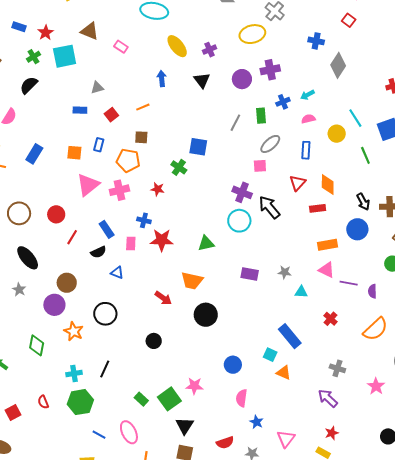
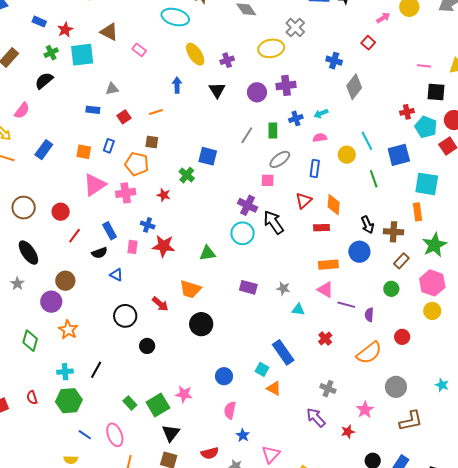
black circle: (105, 314) -> (125, 316), moved
red star: (332, 433) -> (348, 432), moved

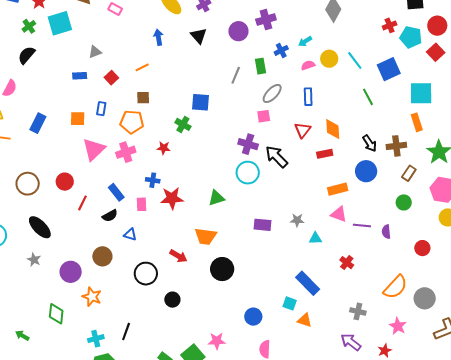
yellow circle: (347, 155) -> (329, 59), moved
brown circle: (65, 281) -> (102, 256), moved
orange semicircle: (369, 353) -> (395, 287), moved

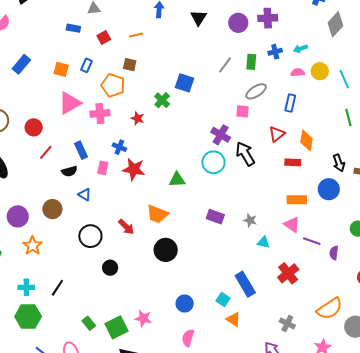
red cross: (347, 263) -> (288, 273), size x1.5

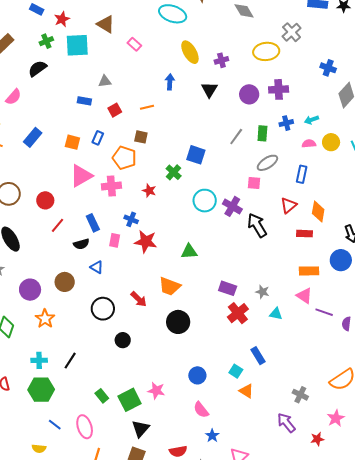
cyan circle: (213, 162) -> (205, 201), moved
red cross: (288, 273) -> (238, 313), moved
blue rectangle: (245, 284) -> (258, 356), size x0.7
pink semicircle: (188, 338) -> (201, 410), turned -54

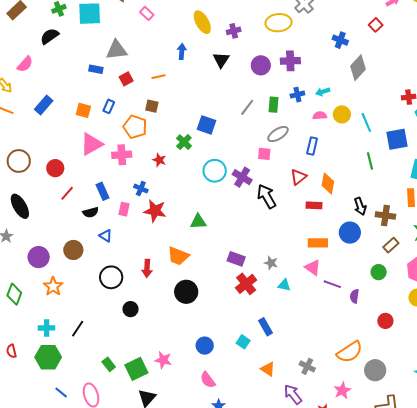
gray triangle: (105, 81) -> (117, 50), size x1.6
red arrow: (139, 299) -> (147, 268), turned 48
orange triangle: (246, 391) -> (268, 369), moved

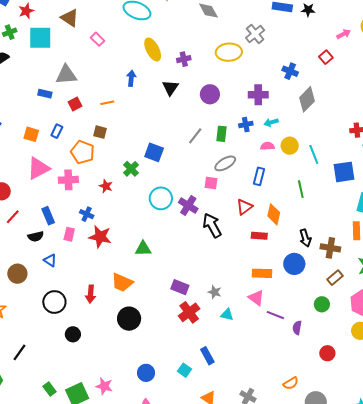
purple cross: (290, 61) -> (258, 95), moved
green line: (370, 161) -> (301, 189), moved
orange semicircle: (350, 352) -> (291, 383), size x0.6

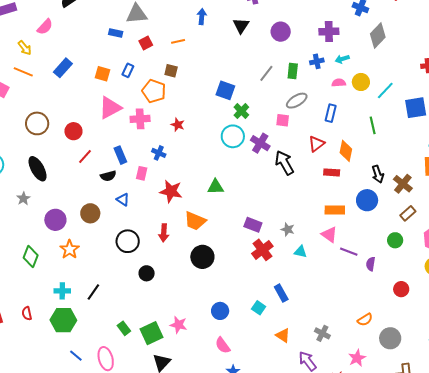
cyan line: (314, 154) -> (385, 90), turned 66
green cross: (131, 169) -> (241, 111), moved
red star: (100, 237) -> (171, 191), moved
brown cross: (330, 248) -> (403, 184), turned 30

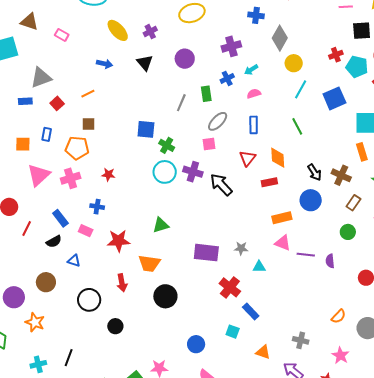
blue arrow: (202, 17) -> (105, 64), turned 112
yellow circle: (361, 82) -> (294, 63), moved
pink rectangle: (142, 173) -> (86, 231), turned -64
purple rectangle: (253, 225) -> (206, 253), size x1.4
red cross: (262, 250) -> (230, 287), moved

